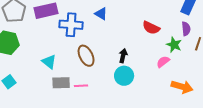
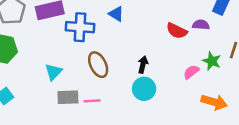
purple semicircle: (186, 29) -> (201, 25), moved, turned -80
green star: (174, 45) -> (212, 61), moved
cyan triangle: (49, 62) -> (53, 72), turned 35

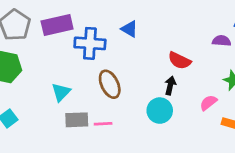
red semicircle: (177, 31) -> (179, 61), moved
black arrow: (143, 65) -> (170, 86), moved
pink semicircle: (191, 72) -> (208, 103), moved

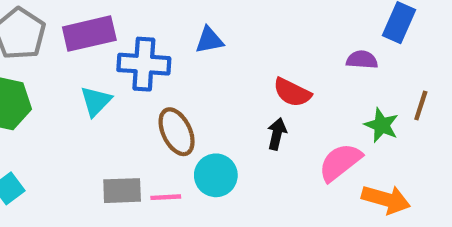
blue triangle: (129, 29) -> (209, 40), turned -42
cyan triangle: (61, 92) -> (96, 101), moved
pink semicircle: (208, 103) -> (340, 162), size x1.5
cyan circle: (160, 111) -> (216, 175), moved

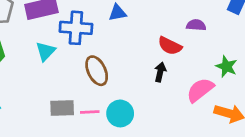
purple semicircle: (362, 60) -> (196, 25), moved
cyan circle: (216, 175) -> (120, 113), moved

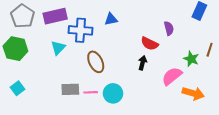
purple semicircle: (196, 25) -> (169, 28), turned 72

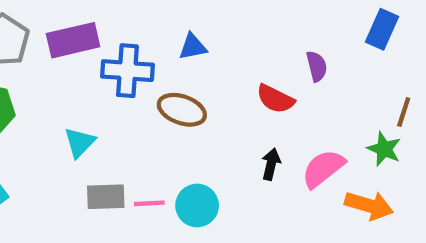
cyan triangle: (58, 48) -> (80, 142), moved
green star: (191, 59) -> (384, 149), moved
brown ellipse: (96, 62) -> (182, 110), moved, turned -45
black arrow: (142, 63) -> (271, 164), moved

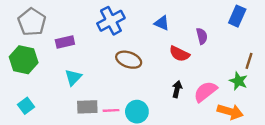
purple rectangle: (73, 40) -> (65, 42), moved, size x0.7
blue triangle: (193, 47) -> (162, 23), moved, turned 35
blue cross: (127, 71) -> (111, 21), moved, turned -32

